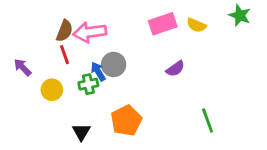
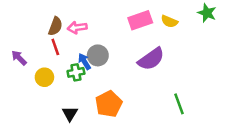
pink arrow: (90, 32) -> (77, 28), size x0.7
purple semicircle: (175, 69) -> (151, 59), size x1.6

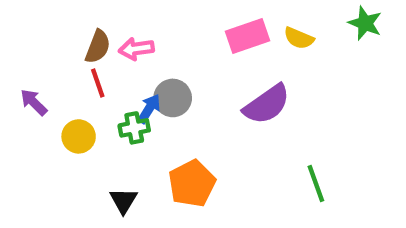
blue arrow: (84, 61) -> (149, 109), turned 63

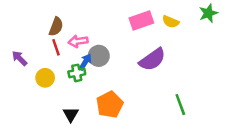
green star: (365, 23) -> (208, 13), turned 30
pink arrow: (136, 49) -> (78, 41), moved

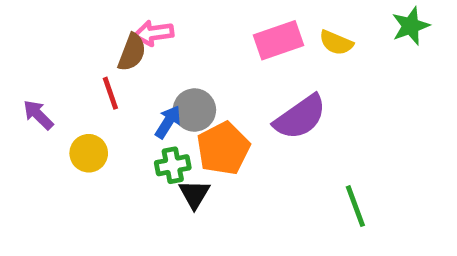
brown semicircle: (56, 27) -> (132, 52), moved
pink arrow: (78, 41) -> (154, 33), moved
green cross: (77, 73) -> (173, 165), moved
orange pentagon: (110, 105) -> (223, 148), moved
black triangle: (71, 114) -> (194, 194), moved

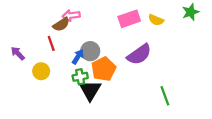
brown semicircle: (132, 52) -> (61, 24), turned 36
black triangle: (194, 194) -> (90, 90), size x1.5

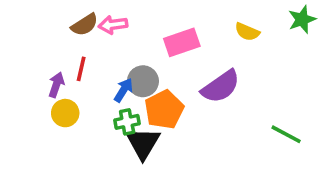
pink rectangle: (129, 19) -> (182, 42), moved
brown semicircle: (61, 24) -> (85, 25), moved
red line: (51, 43) -> (81, 69), turned 32
purple arrow: (18, 53) -> (56, 85), moved, turned 64
green line: (165, 96) -> (286, 134), moved, turned -42

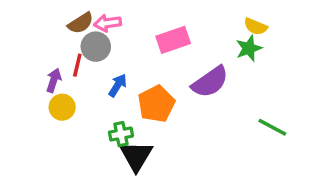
green star: (302, 19) -> (249, 48), moved
yellow semicircle: (247, 32) -> (256, 26), moved
gray circle: (143, 81) -> (96, 47), moved
green cross: (127, 122) -> (121, 134), moved
black triangle: (143, 143) -> (136, 156), moved

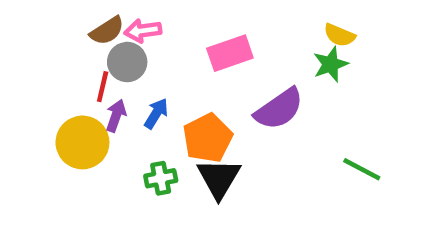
purple arrow: (54, 80) -> (116, 116), moved
yellow circle: (62, 107) -> (82, 142), size x1.5
black triangle: (136, 156) -> (219, 178), moved

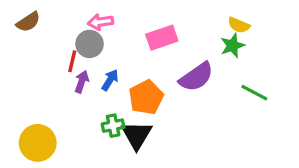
brown semicircle: (107, 31) -> (28, 22), moved
yellow circle: (82, 142) -> (38, 143), moved
green line: (362, 169) -> (254, 93), moved
black triangle: (219, 178) -> (137, 135), moved

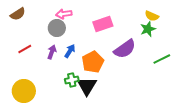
red line: (72, 61) -> (25, 49), moved, turned 48
green line: (254, 93) -> (162, 59), turned -54

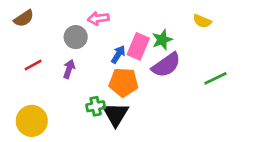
pink arrow: (64, 14) -> (98, 18), moved
pink rectangle: (103, 24) -> (138, 46), moved, turned -48
green star: (148, 29) -> (162, 40), moved
blue arrow: (70, 51) -> (118, 54), moved
orange pentagon: (93, 62) -> (124, 82), turned 30

